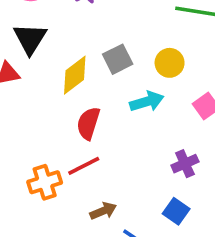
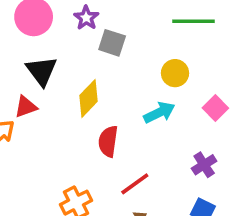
gray square: (118, 59) -> (112, 43), moved, turned -36
red line: (84, 166) -> (135, 184), moved

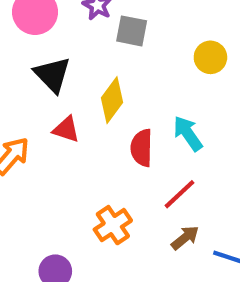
red triangle: (26, 107) -> (66, 129), moved, turned 45
cyan arrow: (159, 112) -> (188, 133), moved, turned -92

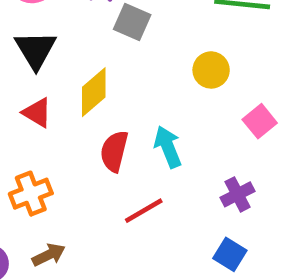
orange cross: (113, 225) -> (31, 194), moved
brown arrow: (185, 238) -> (49, 255), moved

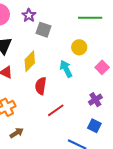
cyan arrow: (168, 147) -> (66, 69), moved

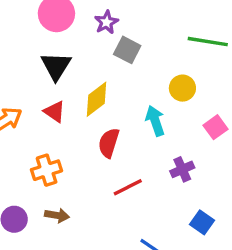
purple cross: (95, 100) -> (182, 169), moved
blue square: (94, 126) -> (202, 222), moved
brown arrow: (17, 133) -> (57, 215), turned 32

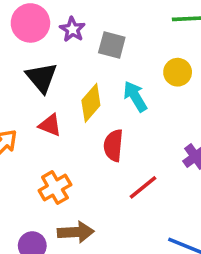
purple star: (106, 22) -> (72, 29), moved
cyan arrow: (155, 121) -> (135, 96), moved
brown arrow: (57, 215) -> (76, 232), size x1.4

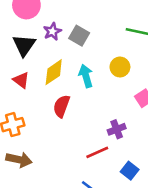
purple star: (72, 29) -> (52, 31), moved
red line: (143, 187) -> (97, 152), moved

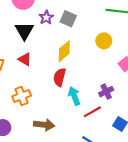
yellow diamond: (54, 72) -> (64, 51), moved
cyan arrow: (86, 76) -> (74, 96), moved
brown arrow: (19, 160) -> (44, 125), moved

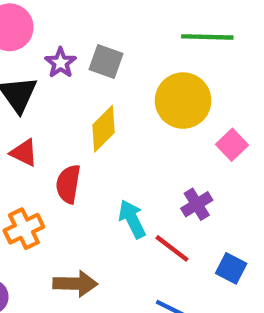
yellow circle: (104, 41) -> (183, 101), size x1.6
red semicircle: (60, 77) -> (68, 184), moved
red line: (92, 112) -> (172, 248), turned 72

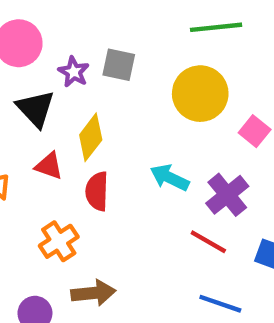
yellow diamond: (104, 129) -> (91, 137), moved
purple cross: (197, 204) -> (227, 195), size x1.4
cyan arrow: (132, 219) -> (170, 178), moved, turned -30
brown arrow: (75, 284) -> (93, 293), moved

